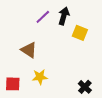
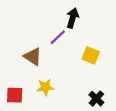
purple line: (43, 17) -> (58, 37), moved
yellow square: (80, 33) -> (91, 55), moved

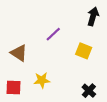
black arrow: (73, 18) -> (93, 16), moved
brown triangle: (33, 57) -> (19, 53), moved

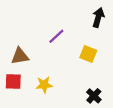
brown triangle: (19, 53) -> (20, 56), turned -42
red square: (14, 88) -> (13, 82), moved

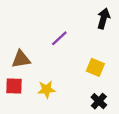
yellow square: (88, 54) -> (95, 67), moved

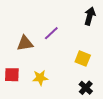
brown triangle: (21, 59) -> (25, 43), moved

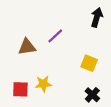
red square: (12, 75) -> (20, 89), moved

